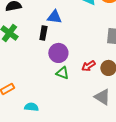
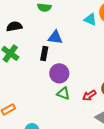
red arrow: (88, 66) -> (89, 95), moved

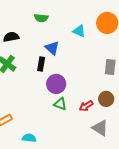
cyan triangle: (90, 19) -> (79, 31), moved
blue triangle: (55, 37) -> (52, 48), turned 35

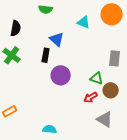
black semicircle: (11, 37) -> (16, 28), turned 112
green triangle: (60, 104) -> (97, 78), moved
cyan semicircle: (29, 138) -> (50, 129), moved

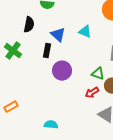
cyan triangle: (84, 22) -> (85, 32), moved
black semicircle: (16, 28) -> (29, 25), moved

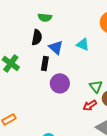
black semicircle: (29, 25) -> (37, 37), moved
green triangle: (98, 74) -> (96, 86), turned 32

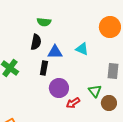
blue triangle: (56, 47) -> (55, 52), turned -42
red arrow: (90, 105) -> (73, 103), moved

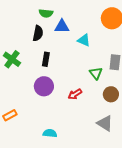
blue triangle: (55, 52) -> (62, 26), moved
purple circle: (59, 88) -> (44, 86), moved
green triangle: (95, 91) -> (96, 73), moved

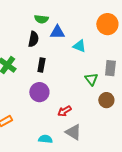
red arrow: (75, 94) -> (64, 111), moved
gray triangle: (105, 123) -> (73, 132), moved

